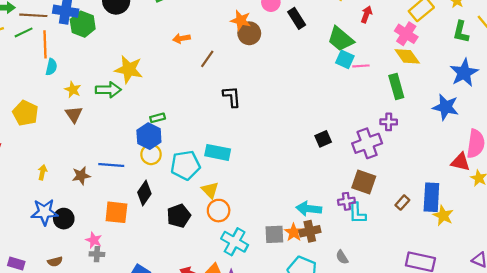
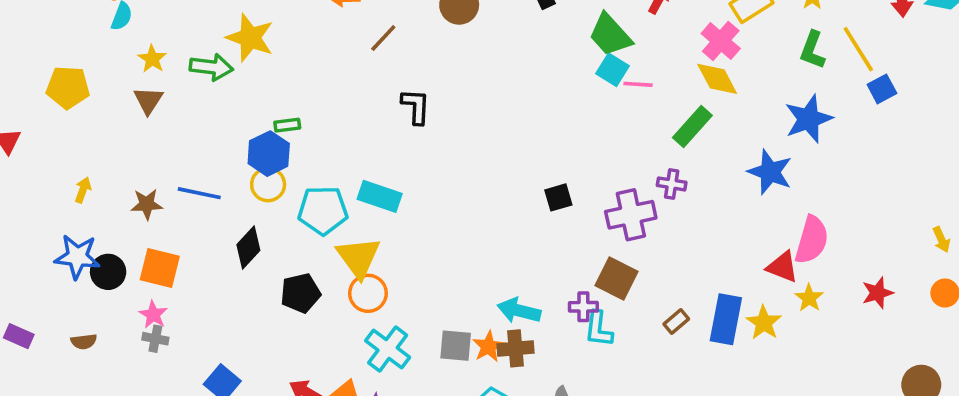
green rectangle: (396, 86) -> (692, 127), turned 50
yellow pentagon: (25, 113) -> (68, 87), turned -30
yellow triangle: (210, 190) -> (358, 257), size x1.5
orange square: (116, 212) -> (160, 268), moved
yellow star: (443, 216) -> (764, 323), moved

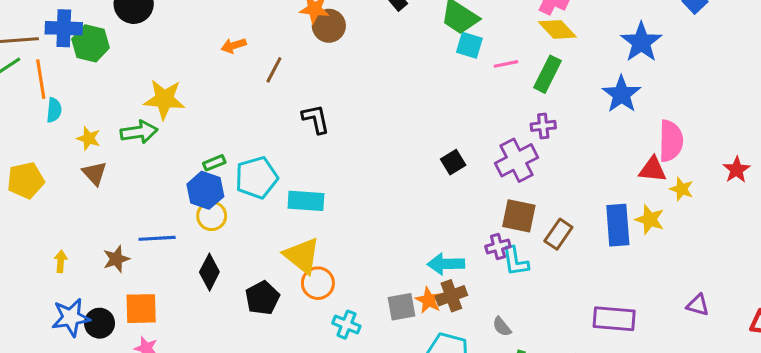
pink line: (638, 84) -> (506, 64), moved
blue star: (770, 172) -> (621, 94), turned 30
cyan pentagon: (323, 210) -> (256, 178), moved
brown rectangle: (676, 321) -> (558, 234), moved, size x1.4
cyan cross: (388, 349) -> (346, 325), size x0.7

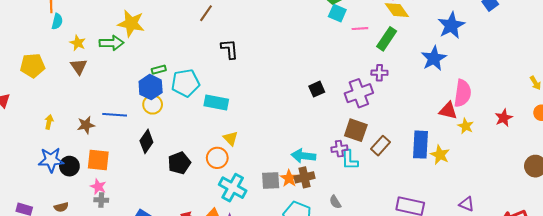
yellow star: (650, 220) -> (440, 155), moved
yellow triangle: (302, 256) -> (231, 138), moved, size x0.6
cyan cross: (346, 325) -> (233, 188), size x1.5

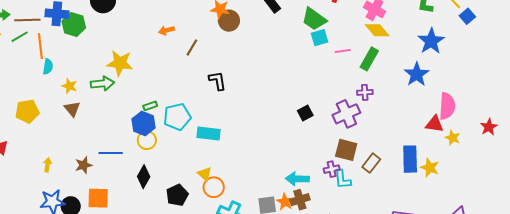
cyan square: (337, 13) -> (320, 38), turned -36
yellow triangle: (231, 138) -> (205, 174), moved

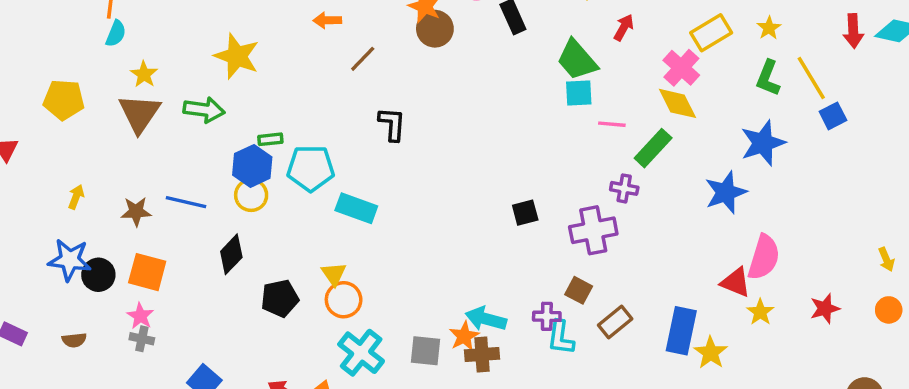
green arrow: (102, 83) -> (204, 110), moved
purple cross: (365, 92) -> (624, 188), moved
brown triangle: (72, 109) -> (139, 113), size x1.5
brown square: (346, 150) -> (579, 290), size x0.7
orange star: (285, 202) -> (464, 336), moved

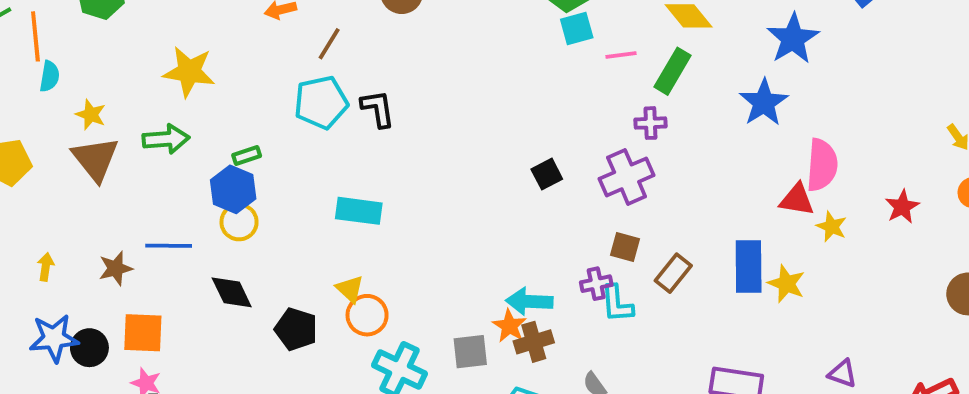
cyan pentagon: (311, 168) -> (321, 102), moved
black diamond: (231, 254) -> (232, 292), turned -57
black pentagon: (280, 298) -> (296, 329), turned -30

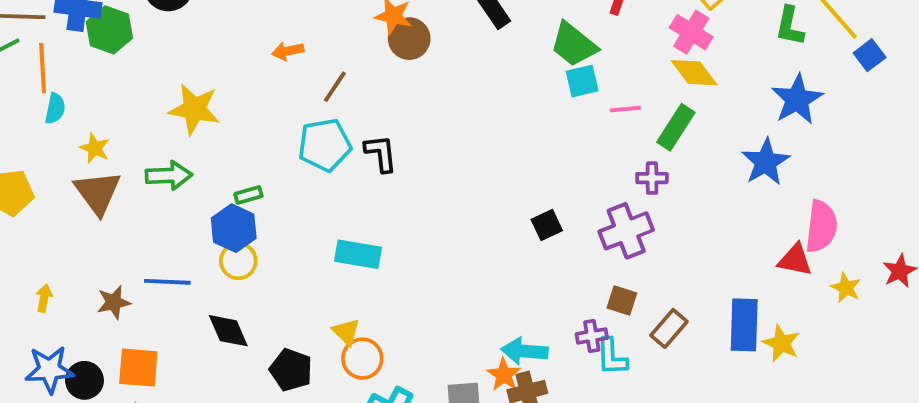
yellow star: (832, 227) -> (846, 288), moved

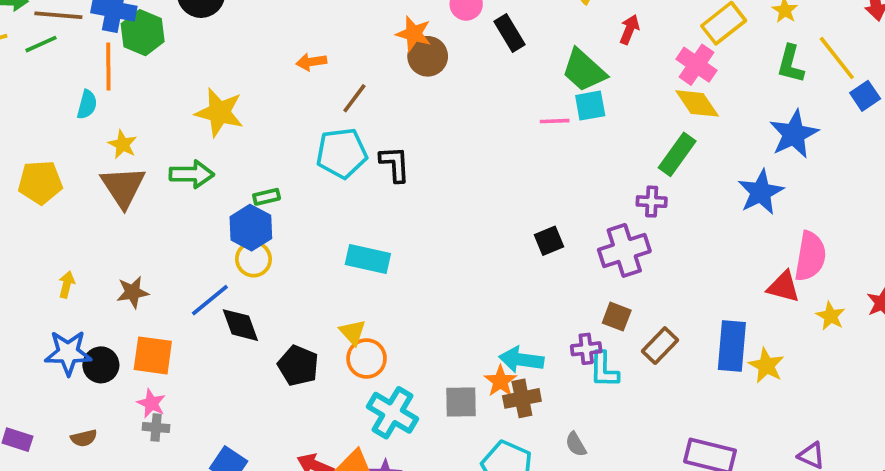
orange line: (43, 68) -> (108, 67), moved
pink line: (625, 109) -> (555, 121), moved
blue line: (167, 282) -> (210, 300), moved, turned -45

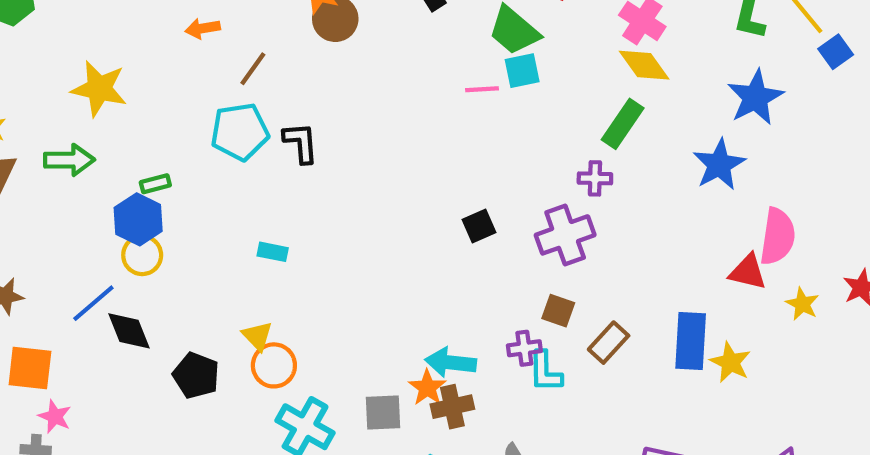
cyan rectangle: (368, 259) -> (273, 252), size x0.6
pink star: (151, 403) -> (55, 417), moved

